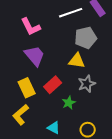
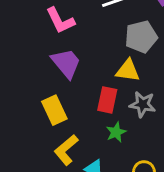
gray star: (87, 84) -> (143, 104), turned 30
red rectangle: (53, 85) -> (107, 100), moved, turned -36
yellow L-shape: (21, 115) -> (66, 150), moved

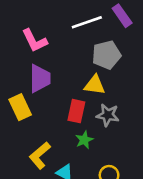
purple trapezoid: (66, 63) -> (40, 78), turned 40
yellow rectangle: (54, 110) -> (20, 107), moved

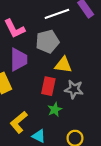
gray pentagon: (106, 55) -> (47, 41), moved

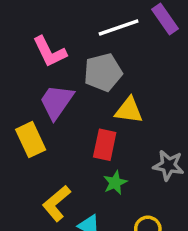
purple trapezoid: (19, 60) -> (56, 102), turned -145
gray star: (74, 89) -> (168, 165), moved

